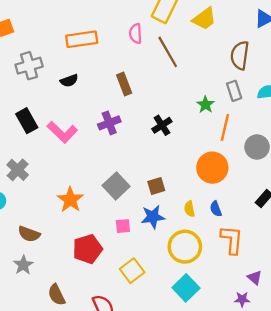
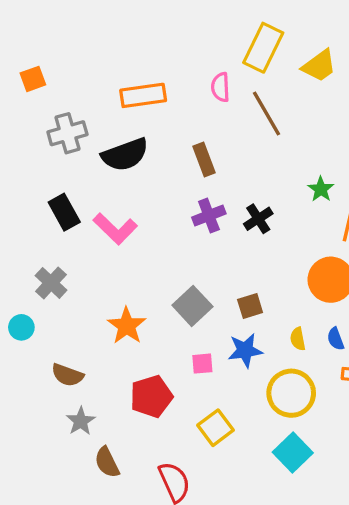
black semicircle: (69, 81) -> (125, 155), size x1.8
purple cross: (109, 123) -> (209, 216), moved
gray star: (23, 265) -> (81, 421), moved

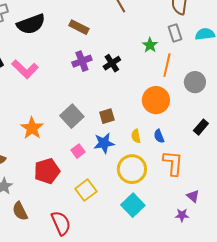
brown rectangle: (204, 160) -> (79, 27), turned -42
pink square: (202, 364) -> (78, 151), turned -32

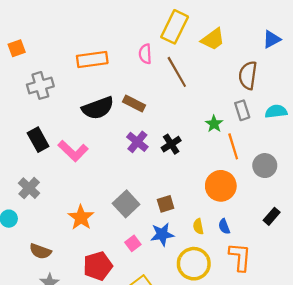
black semicircle: (31, 24) -> (98, 108), moved
purple cross: (82, 61) -> (137, 142), turned -30
orange line: (167, 65) -> (233, 146), turned -30

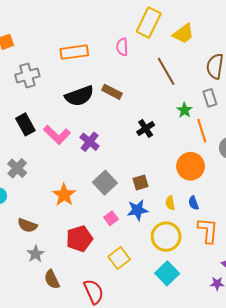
brown line: (177, 72) -> (166, 71), moved
purple cross: (137, 142) -> (90, 142), moved

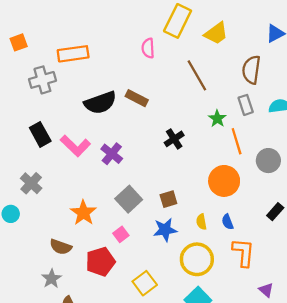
orange rectangle: (74, 52) -> (73, 54), moved
pink square: (111, 218) -> (121, 234), moved
brown semicircle: (27, 225) -> (61, 247), moved

